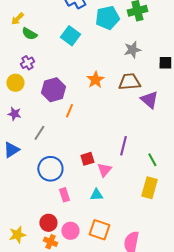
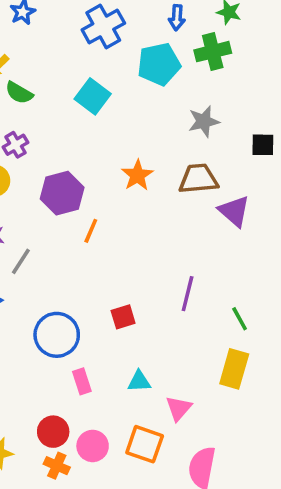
gray line: (39, 133) -> (21, 261), moved
pink triangle: (104, 170) -> (179, 408), moved

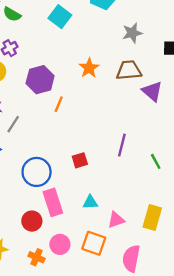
yellow rectangle: (234, 369) -> (152, 218), moved
pink rectangle: (82, 381) -> (53, 202), size x1.6
pink triangle: (179, 408) -> (116, 220), turned 30
red circle: (53, 432) -> (32, 221), moved

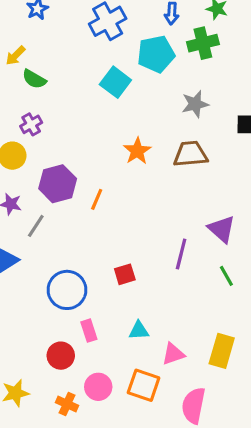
cyan square: (60, 17) -> (115, 82), moved
purple hexagon: (40, 80) -> (58, 184), moved
purple triangle: (152, 91) -> (222, 229), moved
pink rectangle: (53, 202) -> (89, 331), size x0.6

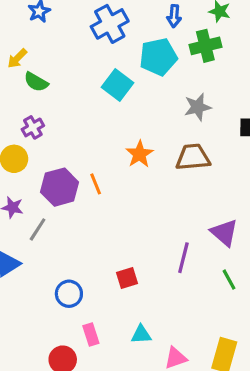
orange line: (97, 199) -> (96, 184), moved, turned -45
blue circle: (67, 290) -> (69, 294), size x0.7

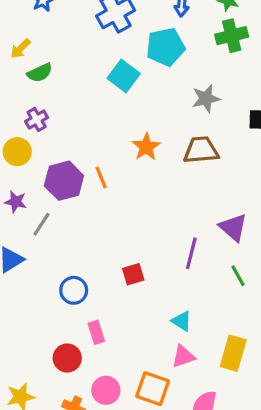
green cross: (205, 46) -> (232, 36), moved
green semicircle: (36, 82) -> (40, 73), turned -55
cyan triangle: (141, 335) -> (182, 321), moved, turned 35

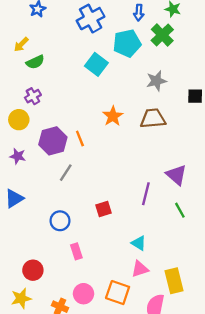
green cross: (232, 36) -> (162, 35), moved, turned -30
gray line: (41, 224) -> (66, 173), moved
yellow rectangle: (233, 353) -> (174, 281), moved, turned -30
red circle: (67, 358) -> (33, 270), moved

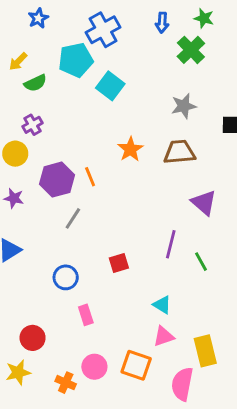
cyan pentagon: (127, 43) -> (76, 60), moved
purple triangle: (176, 175) -> (204, 203), moved
green line: (180, 210) -> (201, 262), moved

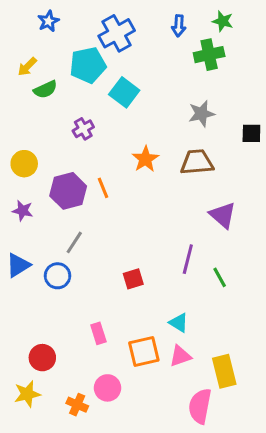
green cross: (191, 50) -> (209, 55), turned 32
purple cross: (33, 125) -> (83, 129), moved
gray line: (73, 218) -> (74, 242), moved
blue circle: (66, 277) -> (58, 276), moved
orange square: (136, 365) -> (144, 352), moved, turned -32

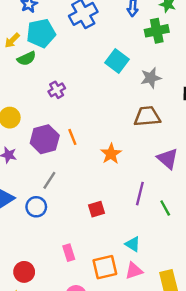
cyan pentagon: (88, 65) -> (41, 33), moved
cyan square: (124, 92) -> (117, 61), moved
orange star: (145, 159) -> (111, 154), moved

